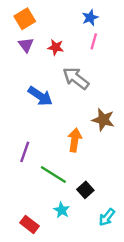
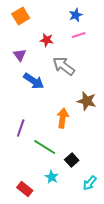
pink line: (94, 41) -> (79, 35), turned 56
purple triangle: (26, 45) -> (20, 55), moved

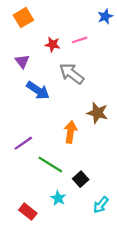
blue star: (76, 15) -> (105, 16), moved
pink line: (79, 35) -> (79, 40), moved
purple line: (21, 128) -> (23, 143), turned 36

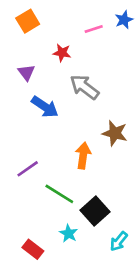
pink line: (79, 40) -> (94, 29), moved
black square: (81, 179) -> (95, 211), size x1.5

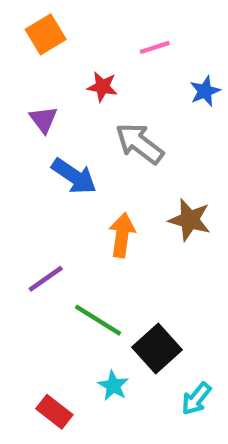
blue star: (124, 20) -> (205, 91), moved
orange arrow: (83, 156) -> (122, 235), moved

